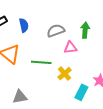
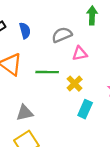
green arrow: (85, 30) -> (92, 15), moved
cyan rectangle: (81, 92) -> (85, 109), moved

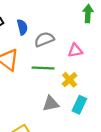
gray semicircle: (62, 35) -> (44, 39), moved
gray triangle: (25, 113) -> (51, 104), moved

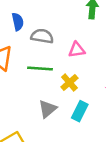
gray semicircle: (44, 39) -> (42, 36), turned 30
gray triangle: (51, 104) -> (47, 109), turned -30

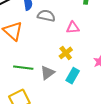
green line: (40, 68) -> (23, 68), moved

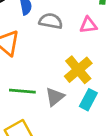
pink triangle: (73, 28) -> (88, 25), moved
yellow cross: (66, 53) -> (78, 70), size x1.5

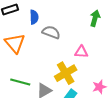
pink triangle: (88, 25) -> (81, 52), moved

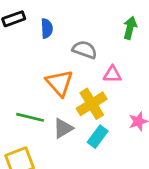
gray semicircle: (51, 32) -> (85, 50), moved
orange triangle: (15, 43) -> (59, 83), moved

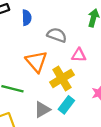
gray triangle: (63, 128) -> (42, 110), moved

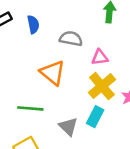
yellow cross: (62, 78) -> (102, 86), moved
gray triangle: (42, 110) -> (68, 127), turned -36

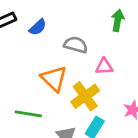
blue semicircle: (33, 24) -> (38, 27), turned 54
yellow cross: (102, 86) -> (85, 96), moved

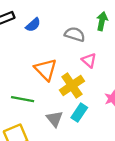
gray semicircle: (76, 45) -> (75, 34), moved
pink triangle: (104, 66) -> (89, 60), turned 42

